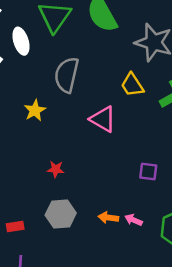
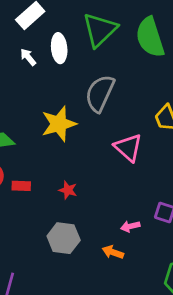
yellow star: (35, 110) -> (59, 124), size x1.5
pink arrow: (134, 220) -> (130, 226), moved, turned -49
red rectangle: (15, 227) -> (21, 186), moved

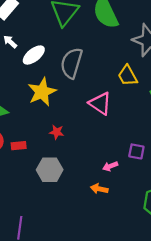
white ellipse: (59, 48) -> (34, 55), moved, turned 65
red star: (68, 190) -> (57, 132), moved
gray hexagon: (64, 238) -> (50, 170), moved

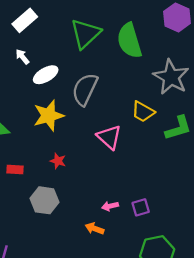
yellow trapezoid: (128, 76) -> (143, 112), turned -40
purple square: (136, 151) -> (141, 207), moved, turned -35

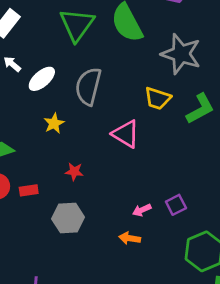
yellow star: (49, 116) -> (54, 123), size x0.6

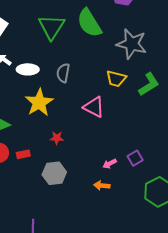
white ellipse: (42, 79) -> (28, 69), turned 45
gray semicircle: (88, 86) -> (63, 73), size x0.7
yellow star: (54, 123) -> (39, 102), size x1.8

